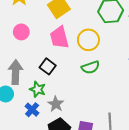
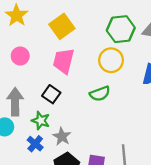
pink trapezoid: (59, 37) -> (64, 61), turned 30
yellow circle: (88, 40) -> (111, 60), moved

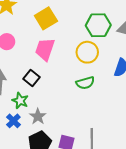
green semicircle: (100, 94) -> (85, 83), moved

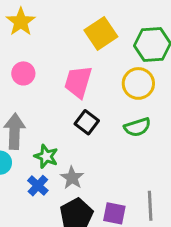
yellow square: (46, 18) -> (101, 33), moved
black square: (32, 78) -> (87, 122), moved

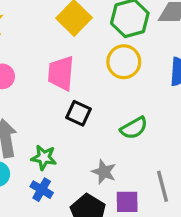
green semicircle: (137, 127) -> (134, 128), moved
gray star: (72, 178) -> (104, 172), moved

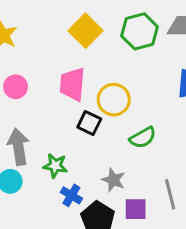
yellow circle: (124, 62) -> (114, 100), moved
blue cross: (42, 190) -> (71, 195), moved

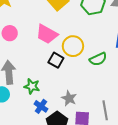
pink trapezoid: (72, 84) -> (47, 34), turned -70
green semicircle: (143, 138) -> (98, 59), moved

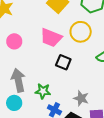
yellow circle: (73, 46) -> (81, 32), moved

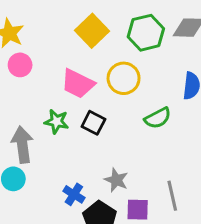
pink circle: (14, 41) -> (20, 65), moved
green star: (43, 91) -> (57, 122), moved

